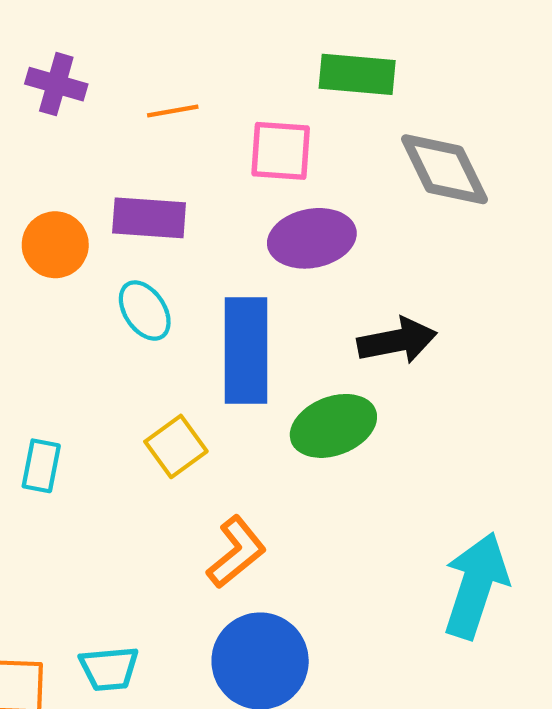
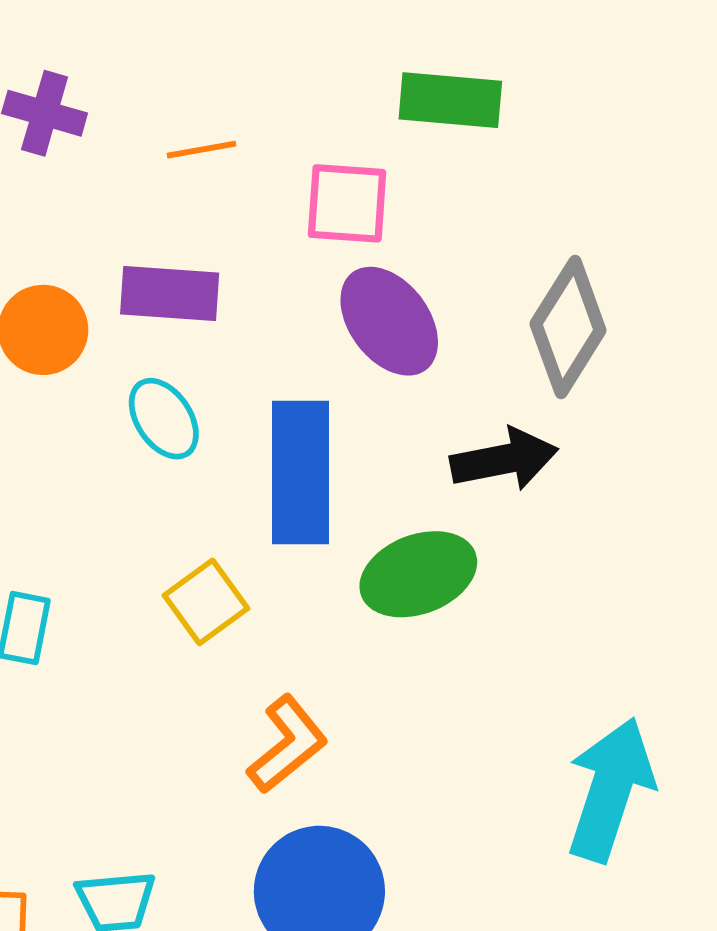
gray diamond: (444, 169) -> (568, 327), moved, turned 58
purple ellipse: (312, 238) -> (389, 321), turned 64

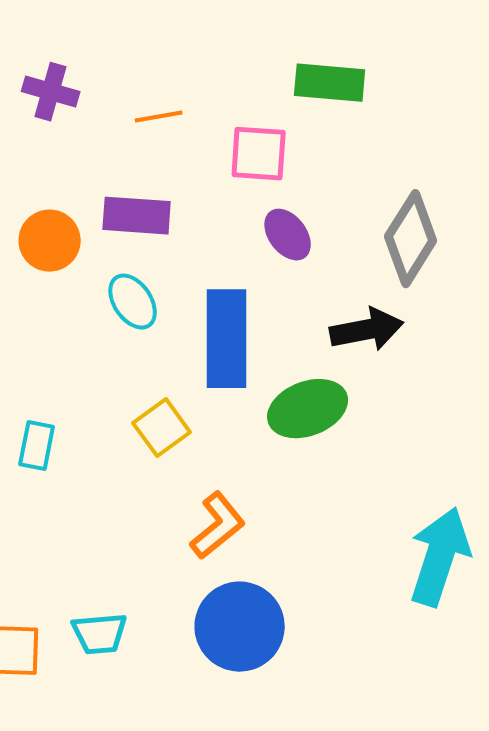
purple ellipse: (389, 321) -> (288, 235), size x0.7

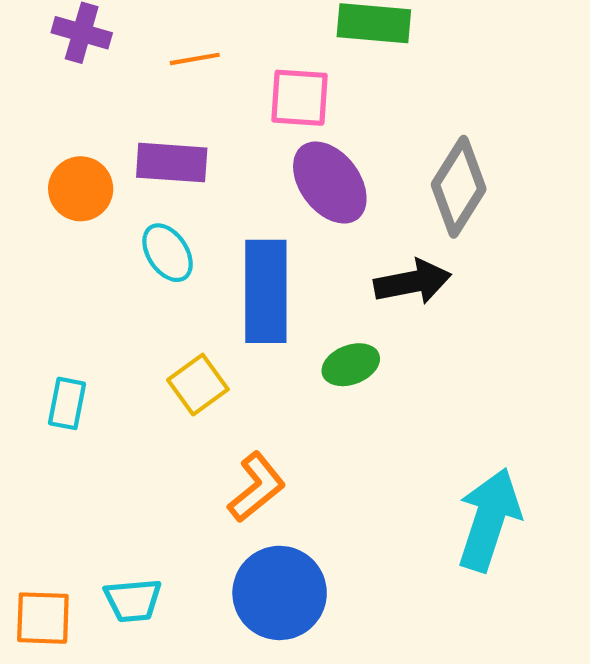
purple ellipse: (288, 235) -> (330, 183), size x1.5
green ellipse: (308, 409) -> (351, 365), size x0.7

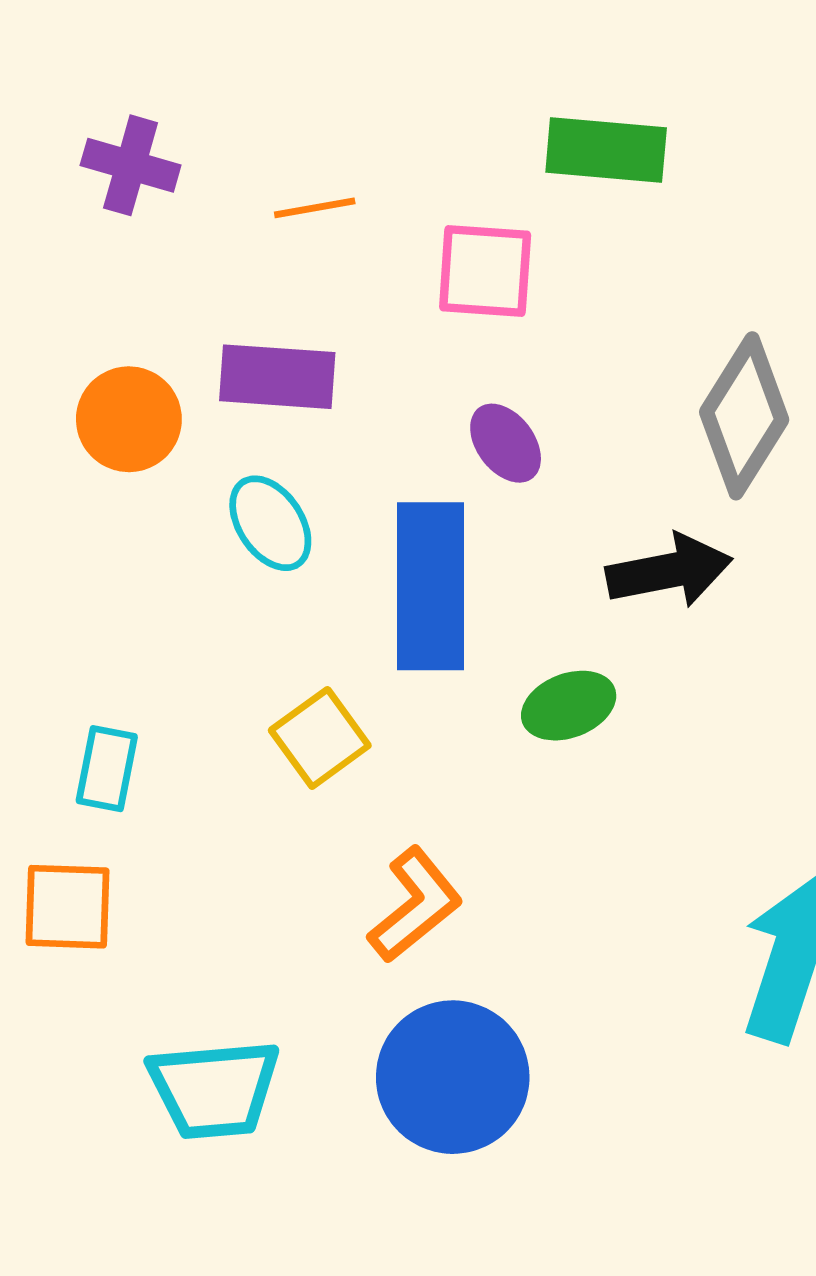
purple ellipse: (330, 183) -> (506, 443), moved, size x0.6
cyan trapezoid: (133, 600) -> (214, 1089), size x1.4
orange square: (43, 618) -> (68, 907), moved

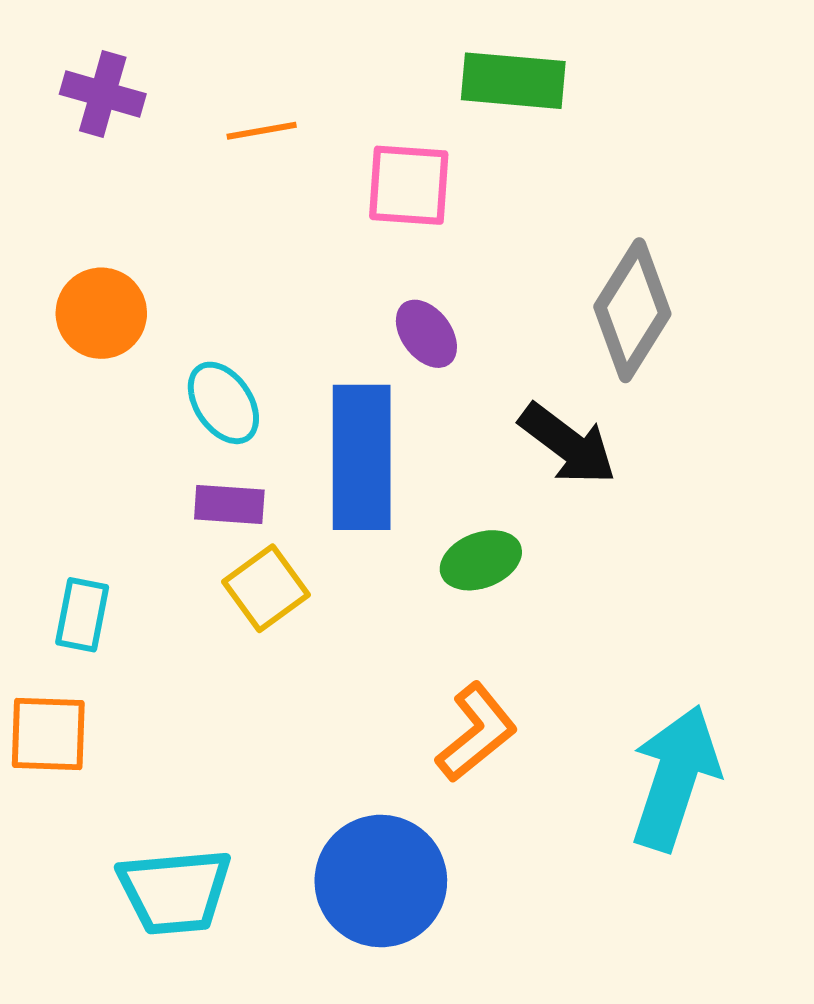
purple rectangle: (277, 377) -> (229, 504), moved, size x0.7
black arrow: (669, 571) -> (568, 444), turned 48
orange L-shape: (415, 905) -> (476, 732), moved

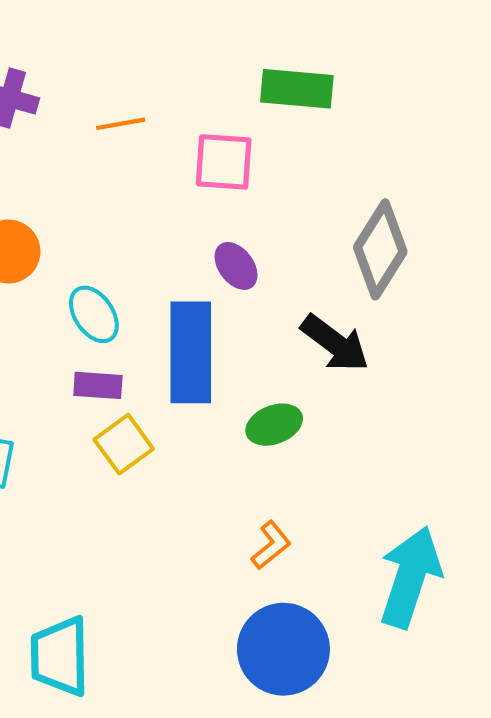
orange L-shape: (476, 732) -> (271, 545), size x0.7
blue circle: (381, 881) -> (283, 649), moved
cyan trapezoid: (175, 891) -> (60, 656), turned 94

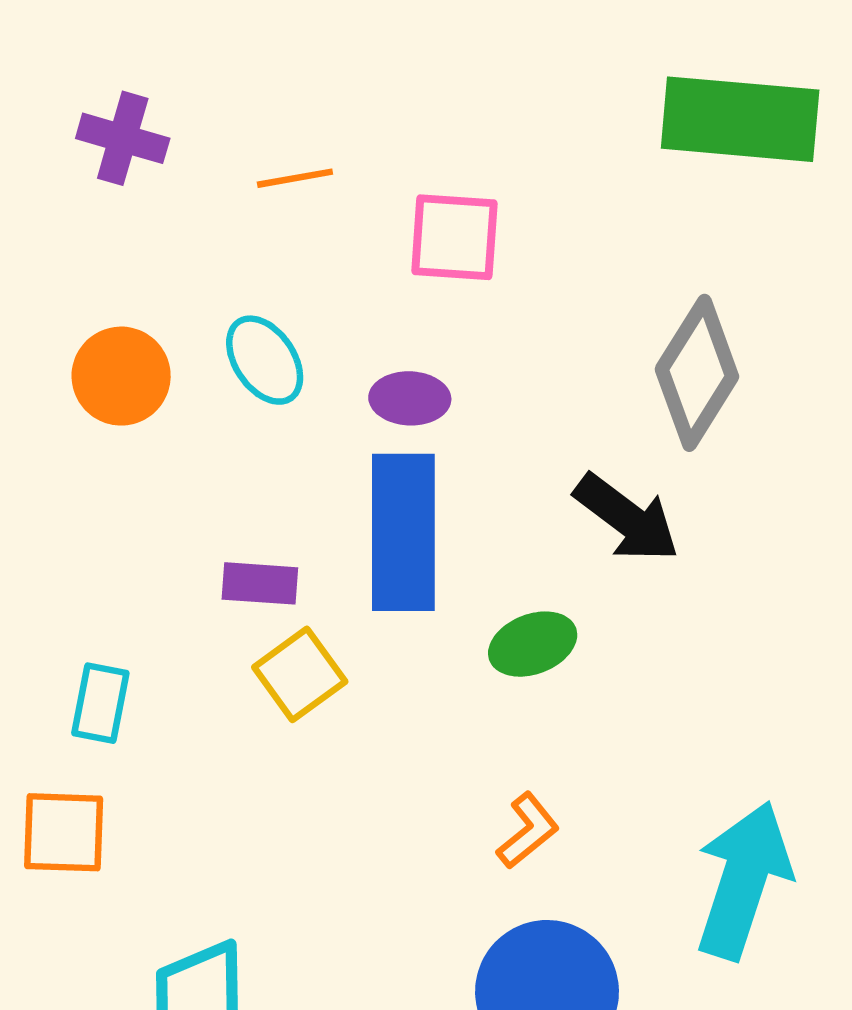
green rectangle: (297, 89) -> (740, 119), moved, size x1.4
purple ellipse: (236, 266) -> (410, 398), moved, turned -51
cyan ellipse: (94, 314) -> (265, 360), moved

